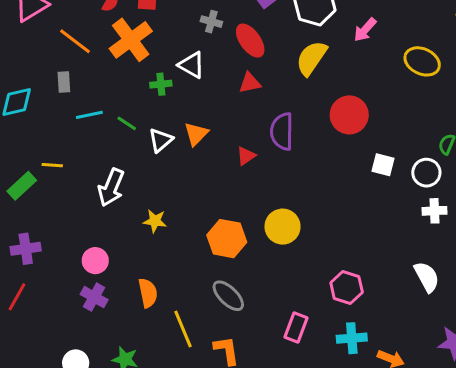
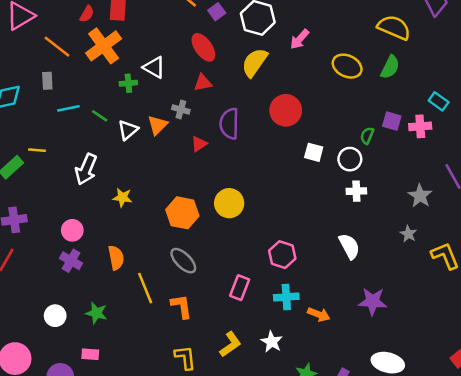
gray cross: (211, 22) -> (181, 109), moved

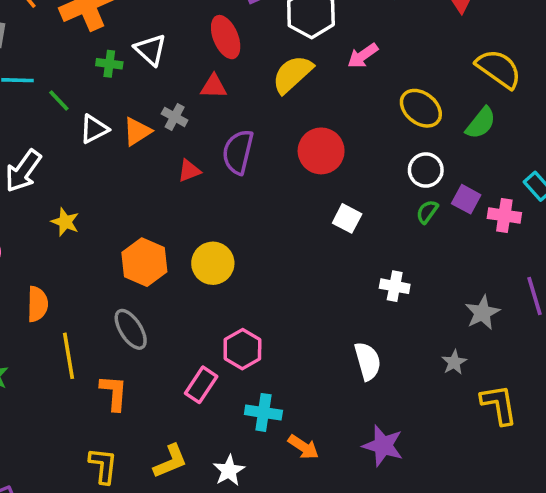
white circle: (350, 159) -> (426, 170), moved
pink hexagon: (282, 255) -> (242, 349), moved

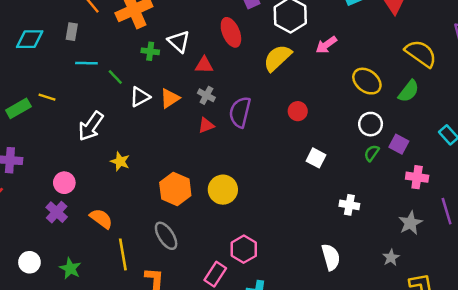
red triangle: (214, 86) -> (204, 65), moved
gray cross: (175, 117) -> (206, 95), moved
red circle: (321, 151) -> (298, 111), size x0.6
pink cross: (504, 216) -> (417, 177), moved
orange semicircle: (37, 304) -> (101, 219), turned -55

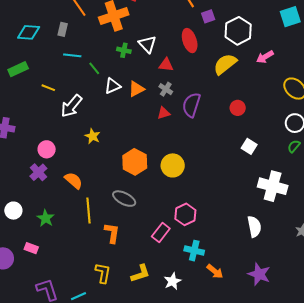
yellow line: (47, 97) -> (48, 88), moved
green rectangle: (18, 108) -> (18, 69), moved
white cross: (349, 205) -> (273, 186), size x1.8
gray ellipse: (166, 236) -> (124, 199), turned -35

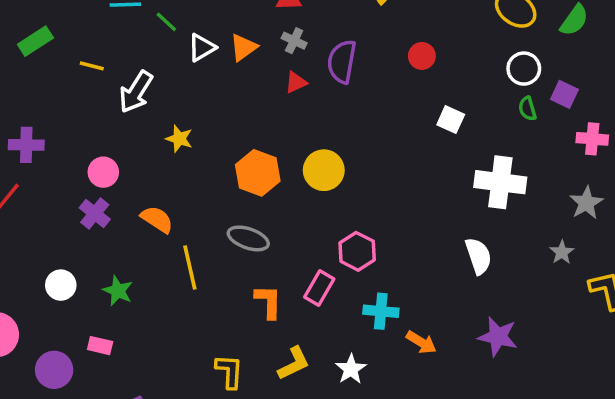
green semicircle: (294, 146) -> (527, 109), turned -48
orange L-shape: (112, 233) -> (268, 302), moved

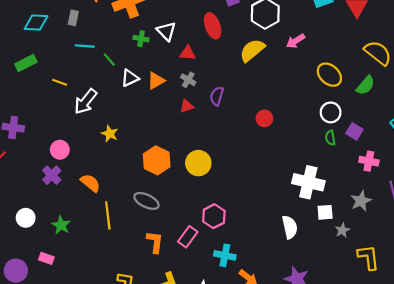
red circle: (422, 56) -> (264, 118), moved
purple semicircle: (342, 62) -> (217, 96), size x0.7
white square: (451, 120) -> (325, 212), moved, turned -35

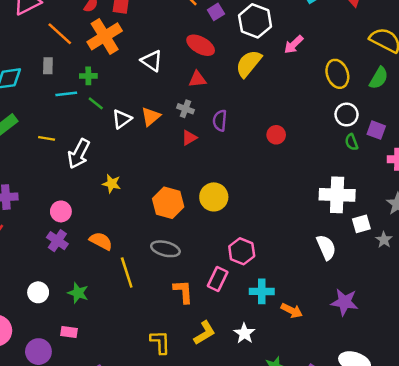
red ellipse: (213, 26) -> (201, 45), turned -30
green cross: (141, 39) -> (88, 76), moved
red triangle: (188, 53) -> (197, 79), moved
yellow ellipse: (329, 75) -> (337, 74), turned 40

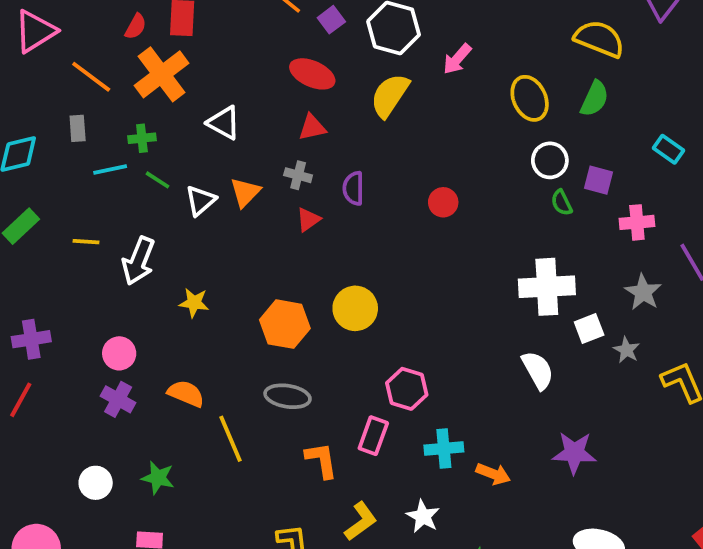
white triangle: (152, 61) -> (224, 123), moved

